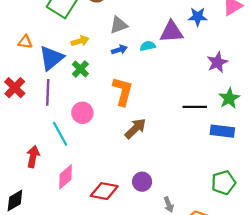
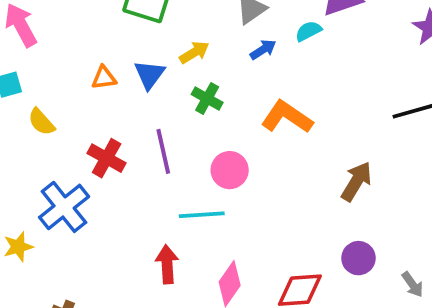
blue triangle: (51, 58) -> (150, 75), moved, size x0.7
orange L-shape: (123, 91) -> (287, 117), turned -56
brown arrow: (135, 128) -> (356, 181), moved
cyan line: (60, 134) -> (202, 215), turned -50

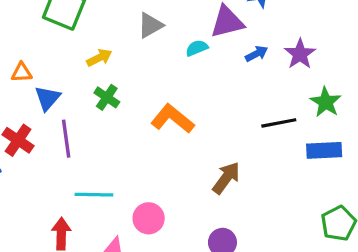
blue arrow: (263, 50) -> (257, 54), moved
blue triangle: (150, 75) -> (47, 98), moved
pink circle: (230, 170) -> (149, 218), moved

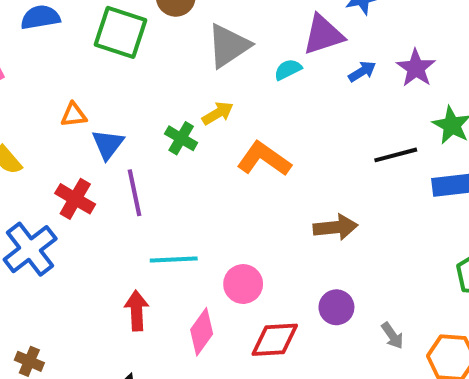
gray triangle: (150, 25) -> (228, 46), size x1.4
yellow arrow: (99, 58) -> (218, 113), moved
brown arrow: (226, 178) -> (336, 227), turned 52

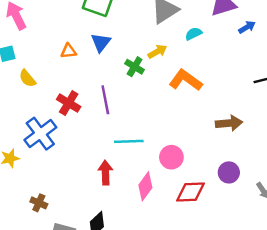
cyan semicircle: (288, 70) -> (193, 34), moved
blue triangle: (108, 144) -> (101, 42), moved

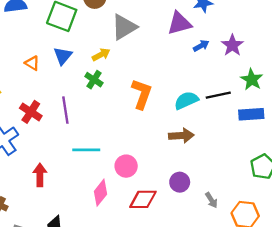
cyan semicircle: (193, 34) -> (186, 100), moved, size x1.5
orange triangle: (69, 51) -> (32, 63), turned 35
yellow arrow: (157, 52) -> (101, 55), moved
orange L-shape: (186, 80) -> (142, 94), turned 72
red arrow: (105, 173) -> (40, 175), moved

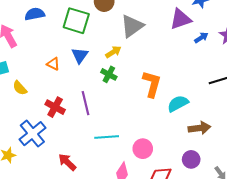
cyan semicircle: (186, 100) -> (178, 104), moved
brown arrow: (181, 136) -> (199, 128), moved
red arrow: (40, 175) -> (67, 162), turned -42

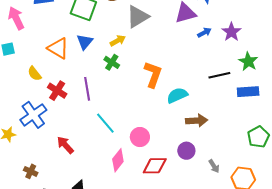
orange triangle: (53, 64) -> (58, 48), size x1.6
yellow semicircle: (20, 88) -> (34, 74), moved
cyan line: (107, 137) -> (105, 123), turned 50

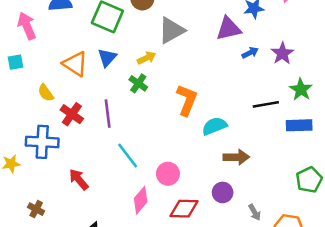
blue cross: (33, 115) -> (42, 142), turned 36

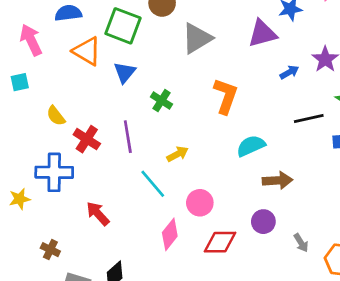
blue arrow: (250, 53) -> (289, 72), moved
yellow arrow: (147, 58) -> (177, 154), moved
orange triangle: (75, 64) -> (87, 51), moved
orange L-shape: (187, 100) -> (226, 96), moved

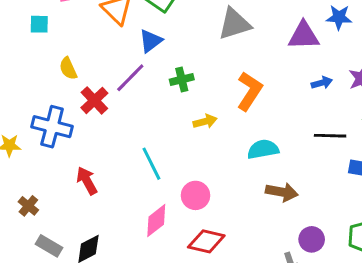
green cross: (162, 101) -> (182, 80), turned 30
purple line: (128, 137) -> (130, 78), moved, turned 40
yellow arrow: (177, 154) -> (205, 121), moved
purple circle: (263, 222) -> (312, 239), moved

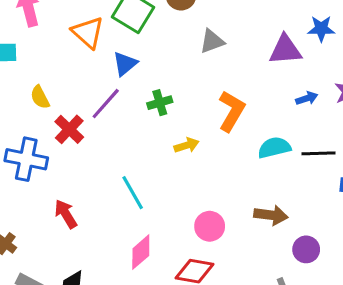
gray triangle: (234, 24) -> (212, 41), size x0.7
cyan semicircle: (263, 149) -> (274, 148), moved
pink circle: (196, 195) -> (210, 226), moved
purple circle: (312, 239) -> (306, 249), moved

